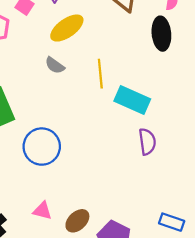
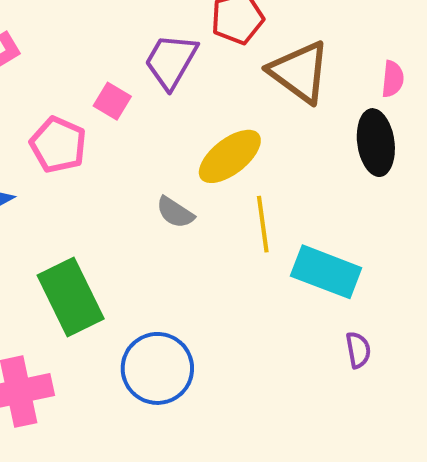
yellow ellipse: (67, 28) -> (230, 156), moved
purple semicircle: (147, 142) -> (358, 350), size x0.7

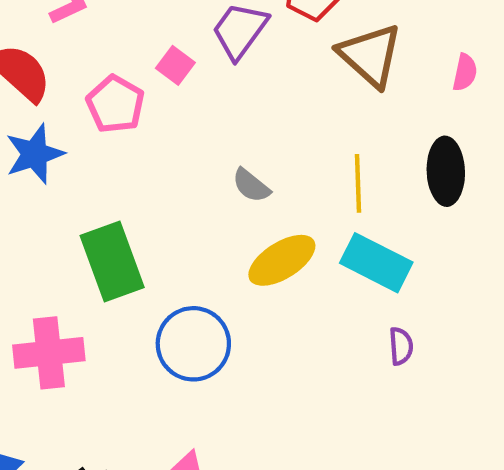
black ellipse: (376, 143) -> (446, 171), moved
yellow ellipse: (230, 156) -> (282, 260), moved
gray semicircle: (175, 212) -> (251, 185), moved
yellow line: (263, 224) -> (358, 183), moved

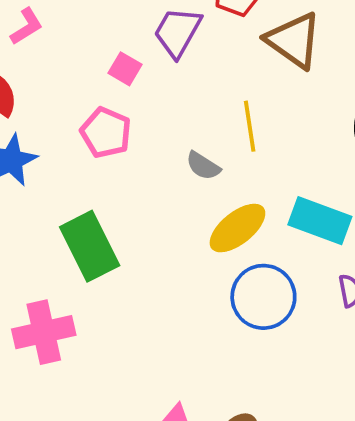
pink pentagon: (115, 104) -> (106, 133), moved
yellow line: (358, 183) -> (250, 126), moved
blue circle: (193, 344) -> (263, 297), moved

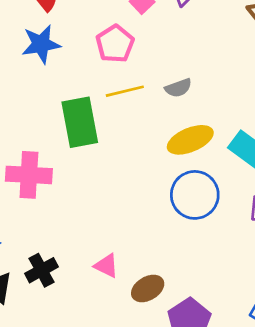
yellow line: (250, 126) -> (125, 91), moved, turned 69
gray semicircle: (203, 166) -> (178, 88), turned -68

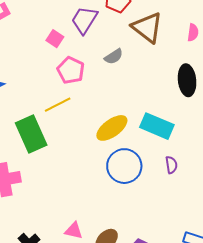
pink pentagon: (115, 44) -> (71, 70), moved
gray semicircle: (178, 88) -> (114, 57), moved

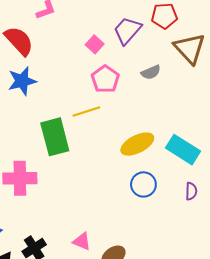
blue circle: (124, 166) -> (143, 184), size x0.7

